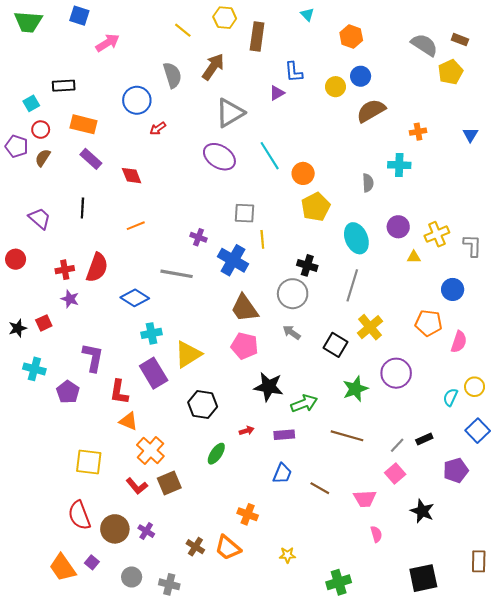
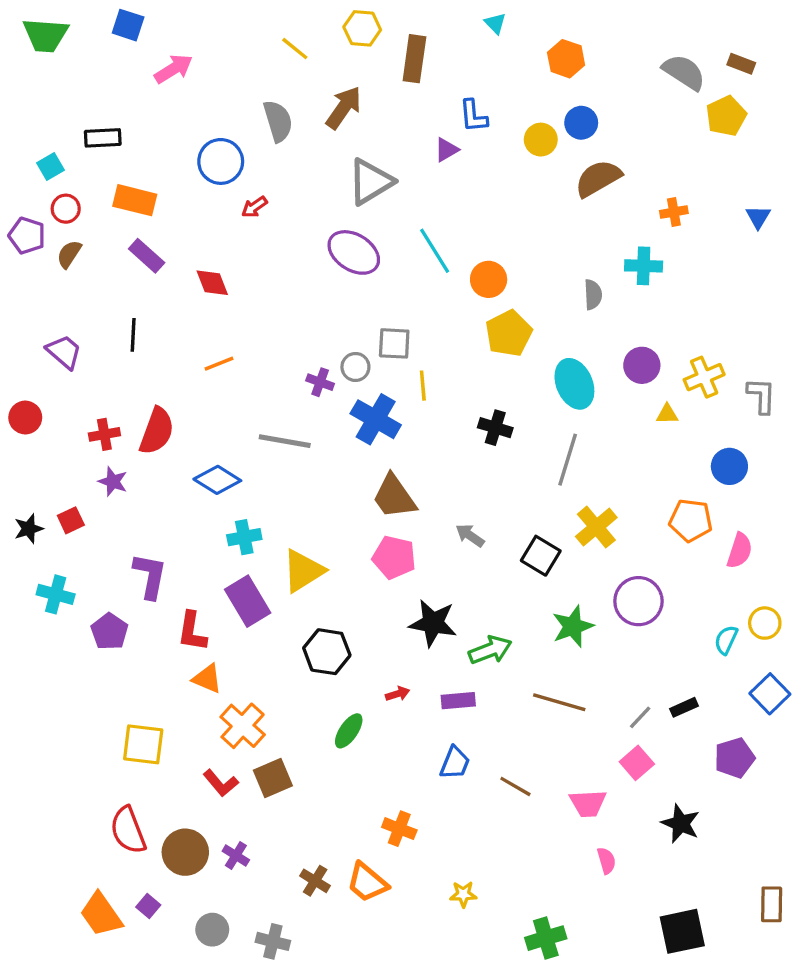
gray circle: (293, 294) -> (355, 367), moved, size x0.6

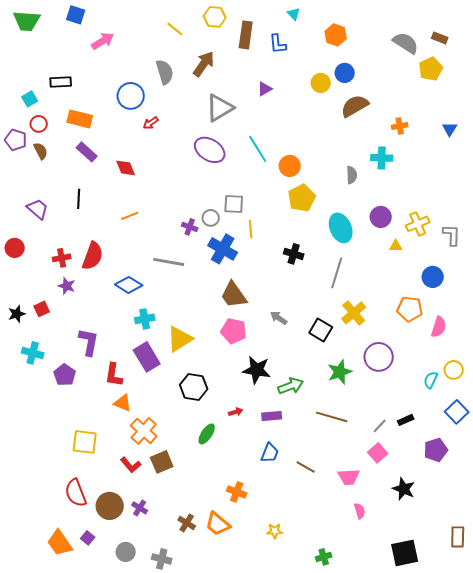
blue L-shape: (473, 116) -> (278, 44), moved
brown semicircle: (69, 254) -> (41, 151), turned 120
green cross: (546, 938) -> (324, 557), size x0.7

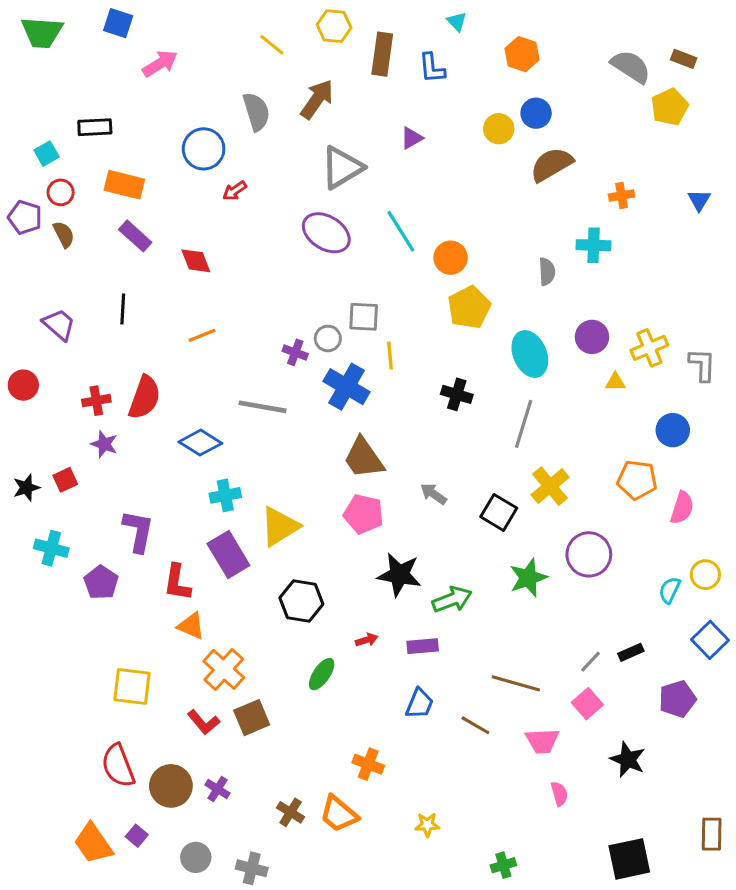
brown line: (332, 417) -> (516, 683), moved

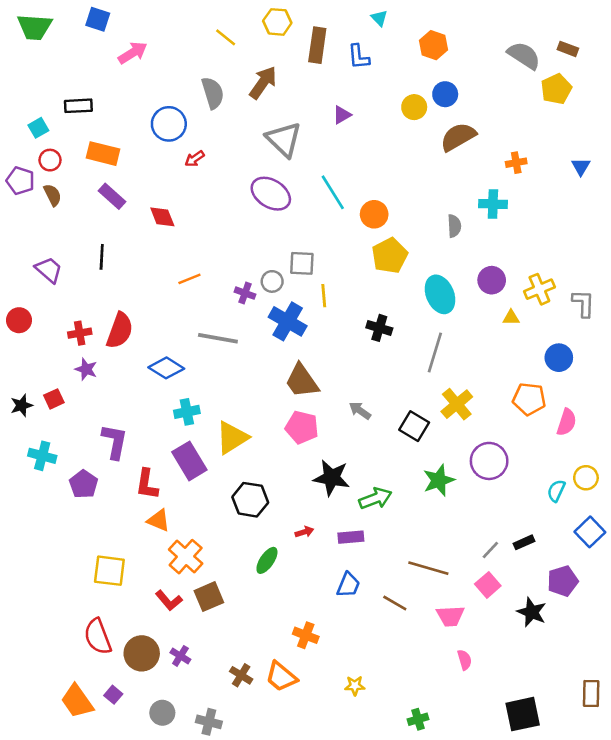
gray triangle: (342, 168) -> (284, 139), turned -45
orange line: (202, 335) -> (189, 279), moved
black star: (628, 760) -> (532, 612), moved

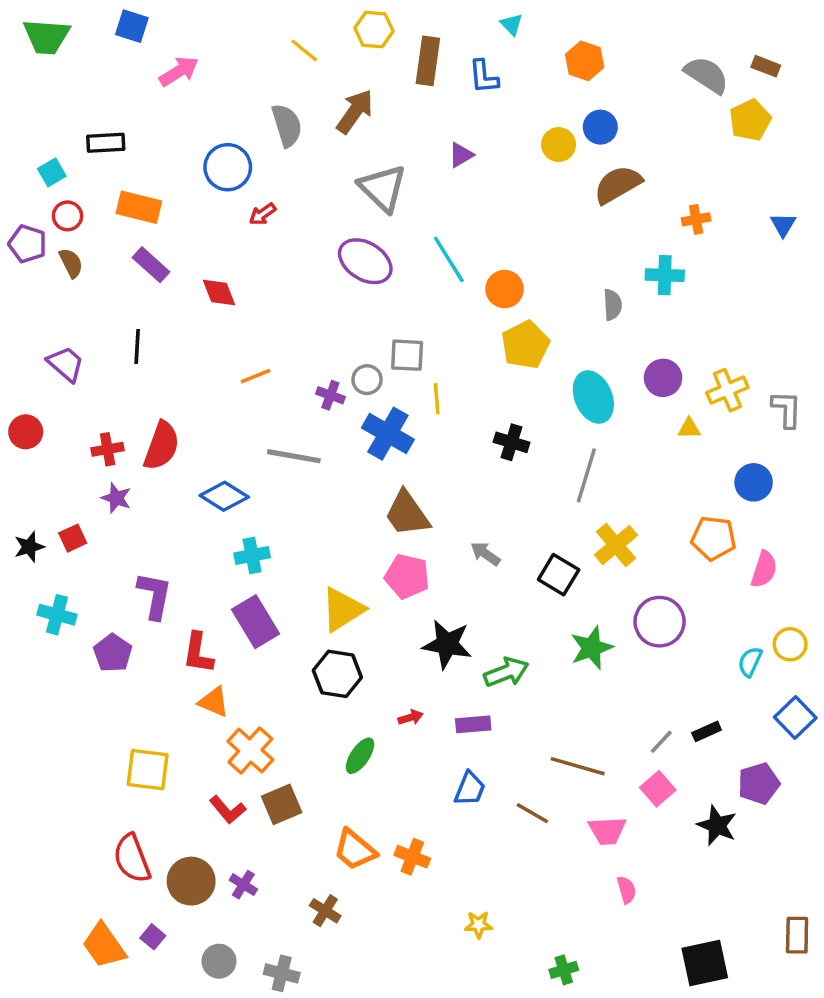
yellow triangle: (232, 438) -> (343, 609), moved
orange trapezoid: (281, 677) -> (355, 850), moved

